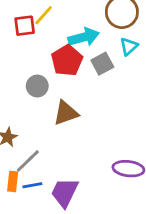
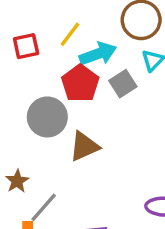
yellow line: (44, 15) -> (70, 34), moved
gray circle: (37, 86) -> (47, 117), size x1.5

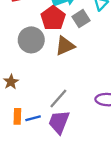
brown triangle: (84, 146) -> (65, 46), moved
gray line: (44, 207) -> (58, 99), moved

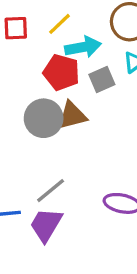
red pentagon: (53, 18) -> (61, 72), turned -30
gray circle: (31, 40) -> (44, 118), moved

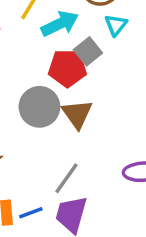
red pentagon: (61, 72) -> (68, 68), moved
brown triangle: (72, 115) -> (77, 114), moved, turned -36

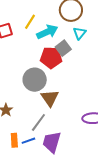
brown triangle: (77, 114) -> (50, 98), moved
gray line: (66, 178) -> (38, 122), moved

